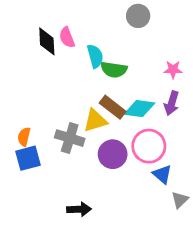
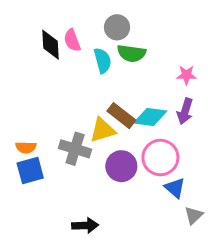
gray circle: (138, 16) -> (117, 27), moved
green semicircle: (114, 70) -> (131, 53), moved
orange semicircle: (24, 137) -> (26, 147), turned -102

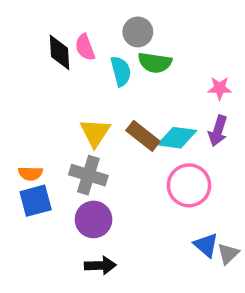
yellow triangle: (103, 130) -> (95, 133), moved, turned -40
purple circle: (121, 166) -> (94, 219), moved
blue triangle: (175, 188) -> (206, 245), moved

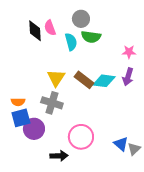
pink circle: (189, 185) -> (81, 137), moved
purple circle: (94, 219) -> (34, 129), moved

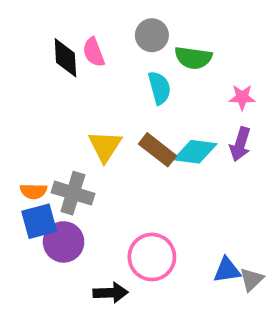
green semicircle: (91, 37) -> (193, 58), moved
cyan semicircle: (71, 42) -> (159, 88), moved
gray cross: (52, 103) -> (73, 193), moved
blue triangle: (121, 144) -> (227, 270), turned -49

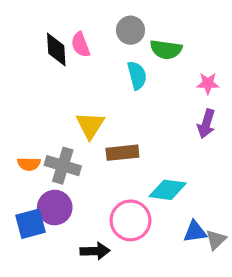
brown rectangle: (158, 150) -> (122, 153), moved, turned -44
cyan diamond: (195, 152) -> (168, 190), moved
blue square: (39, 221) -> (31, 224), moved

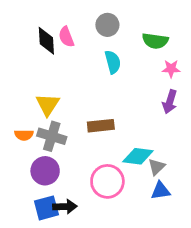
green semicircle: (166, 50) -> (155, 41), moved
yellow triangle: (90, 125) -> (48, 104), moved
blue square: (31, 224) -> (46, 208), moved
gray triangle: (216, 240) -> (157, 167), moved
black arrow: (95, 251) -> (65, 207), moved

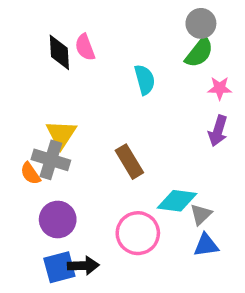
gray circle: (107, 25) -> (201, 23), moved
green semicircle: (155, 41) -> (199, 52), turned -60
brown rectangle: (101, 126) -> (129, 162), turned 65
orange semicircle: (24, 135) -> (30, 173), turned 54
gray cross: (52, 136) -> (51, 160), moved

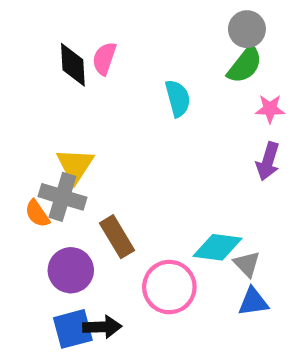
pink semicircle: (85, 47) -> (104, 58), turned 40
brown rectangle: (129, 162) -> (117, 237), moved
gray triangle: (201, 214) -> (247, 264), turned -30

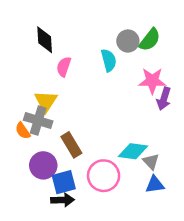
gray circle: (247, 29) -> (128, 41), moved
pink semicircle: (104, 58) -> (64, 67), moved
pink star: (270, 109) -> (152, 81), moved, size x1.5
blue square: (73, 329) -> (64, 182), moved

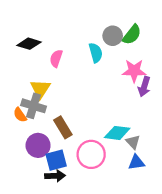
black diamond: (45, 40) -> (29, 44), moved, turned -70

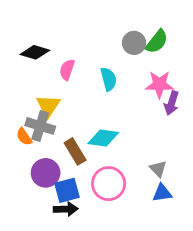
cyan semicircle: (96, 53) -> (109, 79), moved
cyan diamond: (117, 133) -> (103, 138), moved

